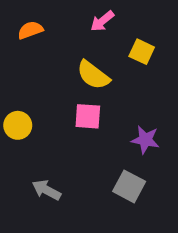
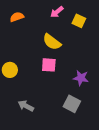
yellow square: (142, 52) -> (79, 21), moved

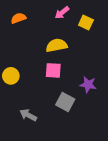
yellow semicircle: (52, 42) -> (57, 45), turned 132
gray square: (72, 104) -> (65, 102), moved

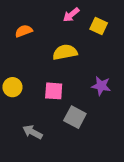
orange semicircle: (18, 18) -> (24, 31), moved
pink square: (53, 70) -> (54, 91), moved
purple star: (88, 85) -> (101, 86), moved

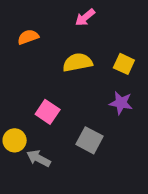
yellow square: (99, 26) -> (124, 64), moved
yellow circle: (12, 87) -> (15, 140), moved
pink square: (54, 91) -> (48, 112), moved, turned 30

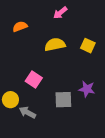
purple star: (121, 103) -> (87, 89), moved
gray square: (90, 140) -> (63, 100), turned -30

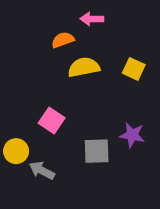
pink arrow: (60, 13) -> (92, 19), turned 40
orange semicircle: (20, 27) -> (63, 40), moved

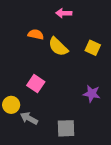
orange semicircle: (63, 40) -> (36, 34), moved, turned 32
yellow semicircle: (84, 67) -> (58, 47), turned -125
gray square: (97, 151) -> (66, 128), moved

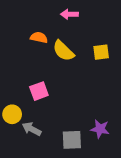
yellow square: (93, 48) -> (101, 52), turned -32
pink square: (36, 84) -> (39, 91), turned 36
purple star: (92, 94) -> (100, 129), moved

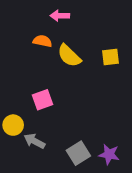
pink arrow: (69, 14) -> (60, 16), moved
purple star: (100, 129) -> (109, 154), moved
gray square: (72, 140) -> (78, 153), turned -30

